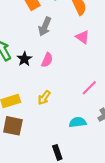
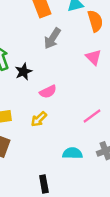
pink semicircle: (47, 60) -> (48, 92), moved, turned 32

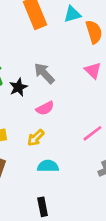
gray arrow: (52, 38) -> (44, 73), moved, turned 105
cyan semicircle: (72, 153) -> (48, 166), moved

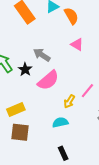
pink semicircle: (45, 108) -> (48, 80), size x1.6
yellow arrow: (36, 138) -> (69, 101), moved

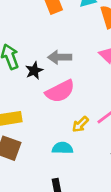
gray arrow: (42, 55) -> (60, 57), turned -48

